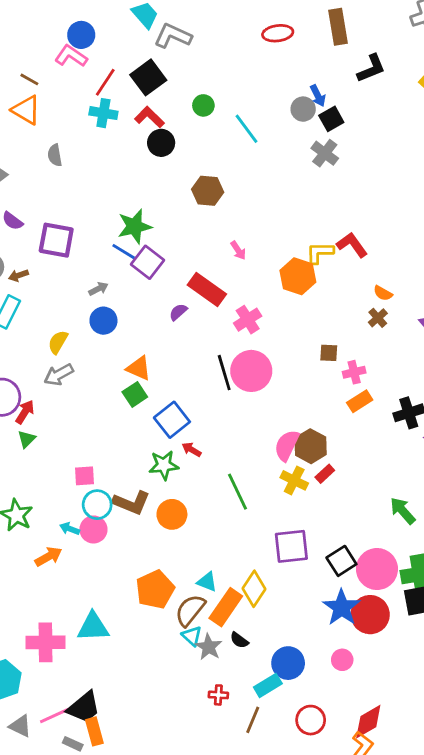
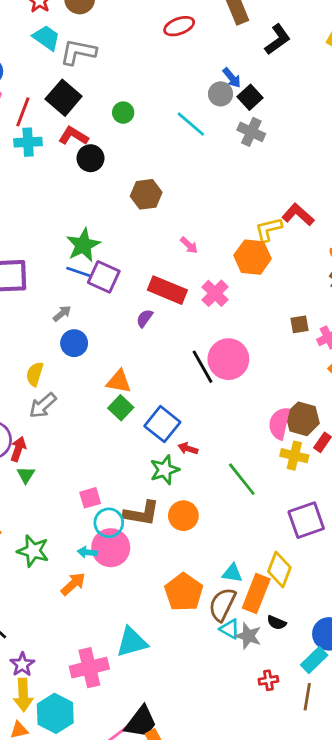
cyan line: (247, 129) -> (191, 124), moved
pink cross: (248, 320) -> (215, 293), moved
pink circle: (93, 529) -> (111, 548), size x1.4

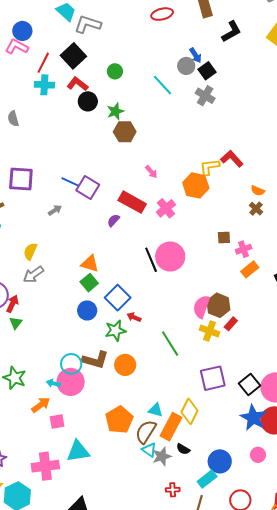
green star: (83, 245) -> (115, 111), moved, size x0.7
blue circle: (74, 343) -> (87, 310), moved
pink square: (90, 498) -> (57, 421), moved
gray star: (248, 636) -> (162, 456), turned 30

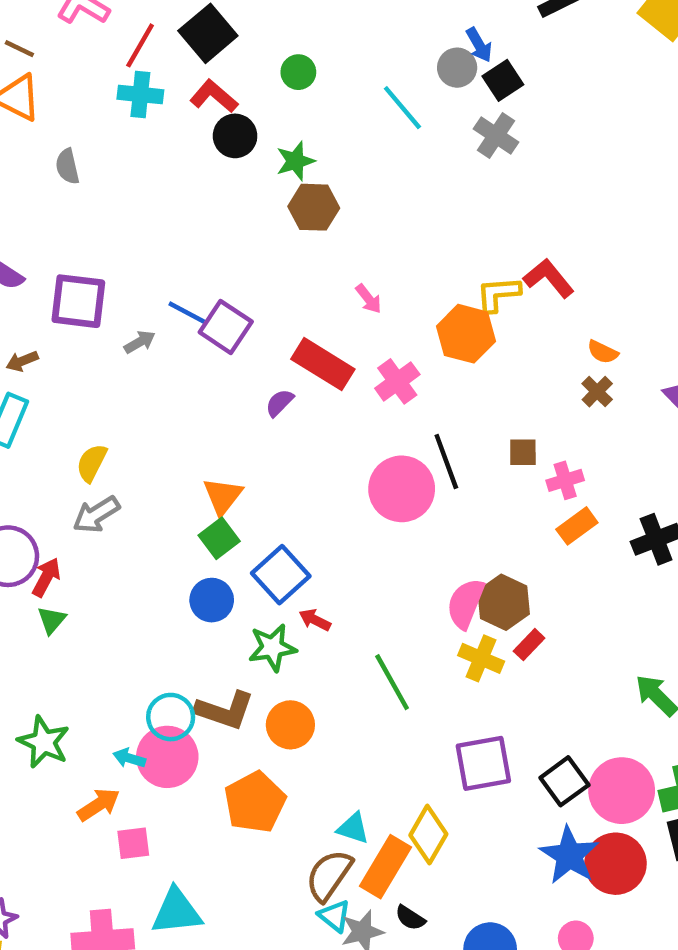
gray arrow: (55, 210) -> (140, 342), moved
black line: (151, 260) -> (446, 461), moved
orange triangle: (90, 264) -> (223, 496), turned 48
orange pentagon: (119, 420) -> (255, 802), moved

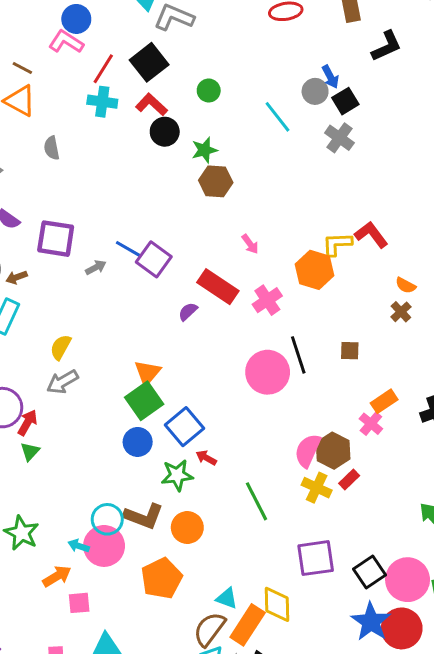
pink cross: (565, 480) -> (371, 424), moved, turned -35
green square: (219, 538) -> (144, 401), size x1.4
yellow diamond: (428, 835) -> (277, 604), turned -33

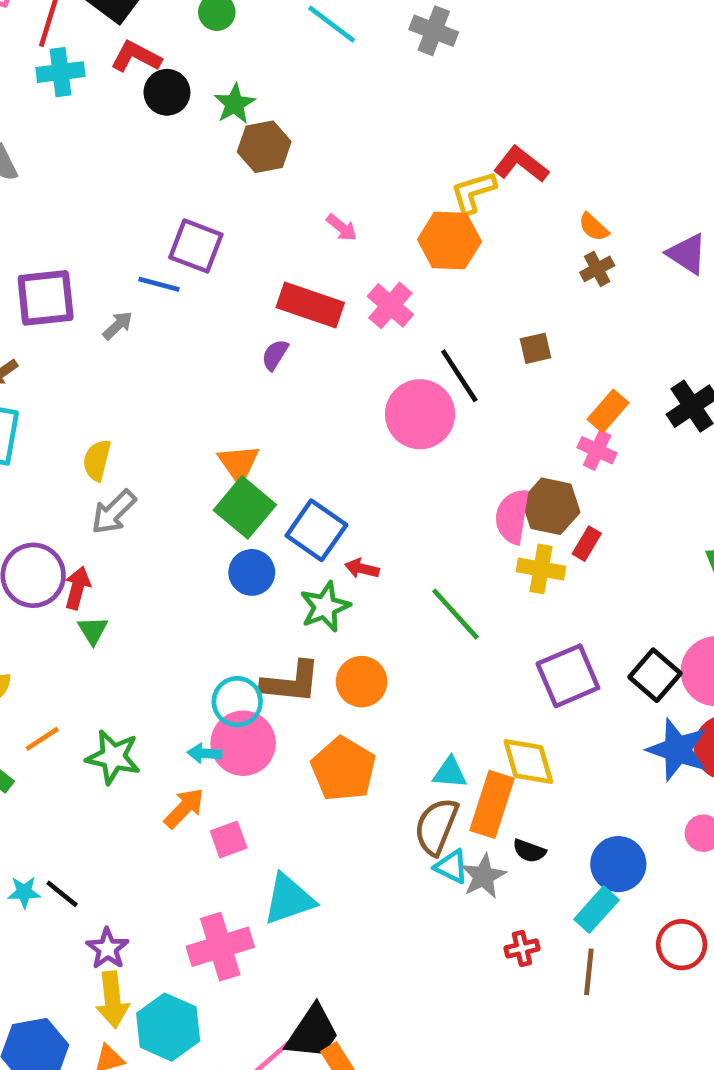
purple square: (154, 259) -> (196, 246), moved
orange semicircle: (406, 285) -> (594, 227), turned 30
brown cross: (401, 312) -> (597, 269), turned 30

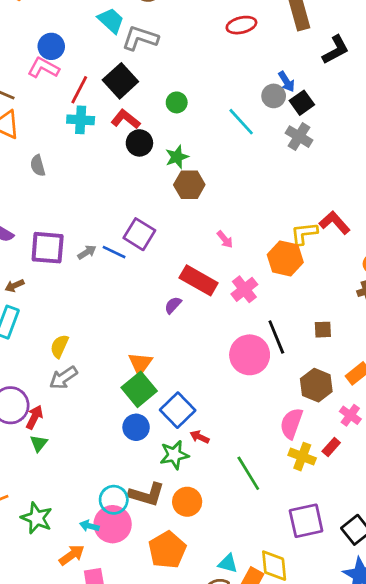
gray arrow: (118, 325) -> (87, 252), moved
pink cross: (597, 450) -> (350, 415), moved
brown hexagon: (551, 506) -> (316, 385), moved

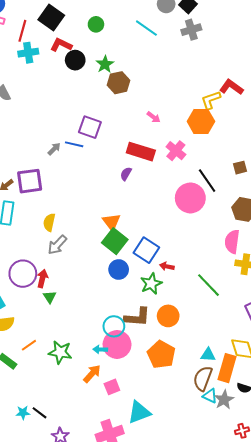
gray cross: (299, 137) -> (191, 30), turned -36
purple square: (48, 248) -> (30, 181), moved

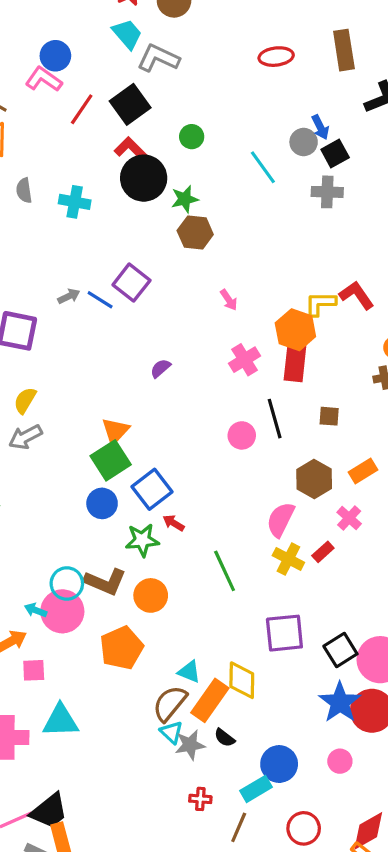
cyan cross: (28, 53) -> (75, 202), moved
black circle: (75, 60) -> (144, 178), size x1.5
red rectangle: (141, 152) -> (295, 360), moved, turned 60
pink circle: (190, 198) -> (242, 435), size x0.6

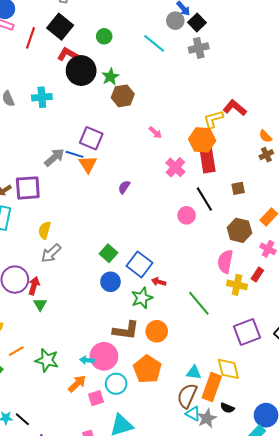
gray arrow: (69, 296) -> (54, 157), size x1.5
orange triangle: (115, 431) -> (88, 164), moved
green square: (111, 460) -> (109, 253), size x0.7
cyan circle: (67, 583) -> (116, 384), moved

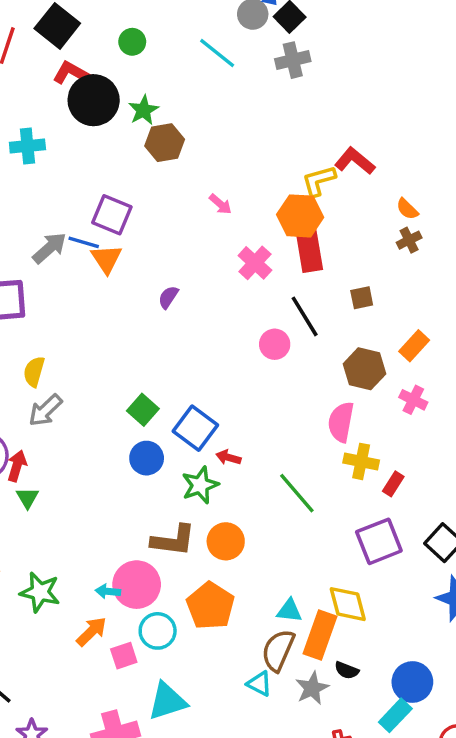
red rectangle: (257, 275) -> (393, 484), moved
cyan triangle: (193, 414) -> (259, 684), moved

